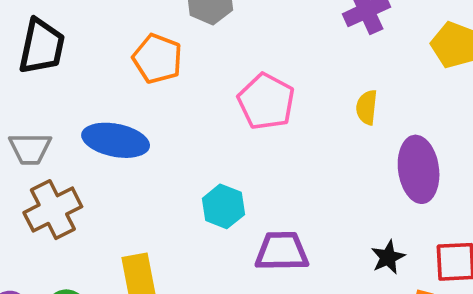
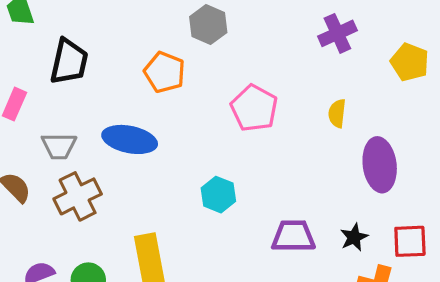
purple trapezoid: (282, 251) -> (293, 236), moved

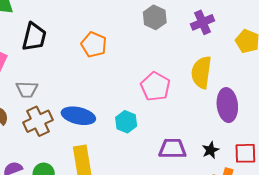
gray hexagon: (208, 25) -> (155, 17), moved
pink pentagon: (254, 108) -> (155, 87), moved
yellow semicircle: (337, 113) -> (201, 72), size x1.8
blue ellipse: (130, 139) -> (78, 116), moved

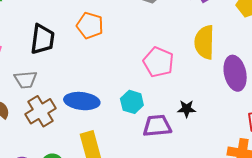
black trapezoid: (34, 37) -> (42, 39), moved
purple trapezoid: (172, 149) -> (157, 126), moved
black star: (210, 150) -> (187, 109), moved, turned 30

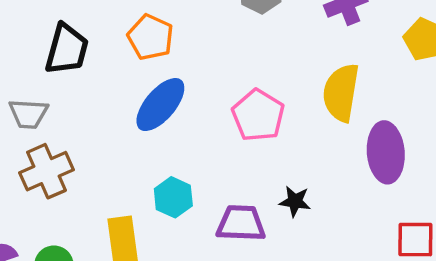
blue ellipse: (82, 101) -> (160, 105), moved, turned -64
cyan hexagon: (132, 102) -> (173, 197), moved

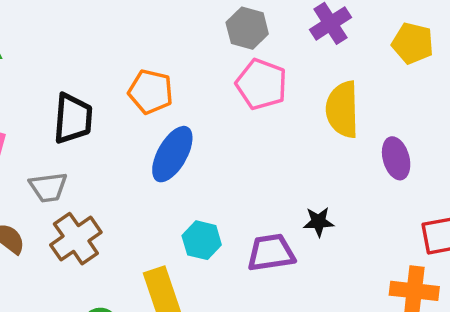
pink pentagon: (258, 115) -> (261, 84), moved
purple ellipse: (386, 152) -> (396, 158), size x0.7

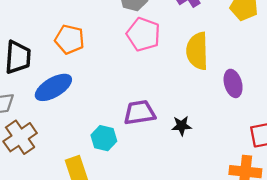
blue ellipse: (172, 154) -> (53, 87), moved, turned 30
purple trapezoid: (271, 253) -> (140, 113), moved

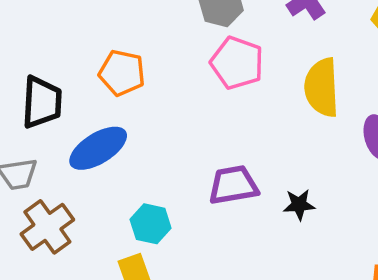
cyan hexagon: (104, 138) -> (151, 224), moved

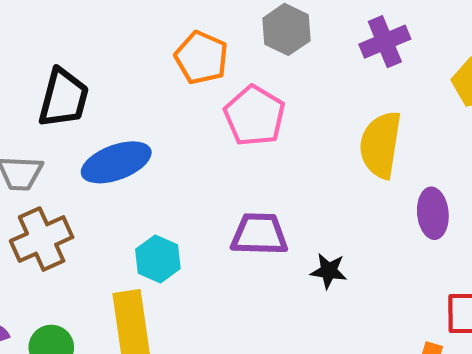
pink pentagon: (237, 63) -> (255, 116), moved
orange pentagon: (122, 73) -> (201, 58), moved

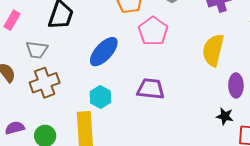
blue ellipse: (116, 162) -> (104, 52), moved, turned -32
black star: (329, 271) -> (225, 116), moved

